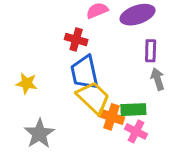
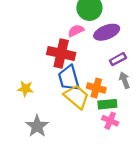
red cross: (76, 40) -> (61, 53), size x1.6
purple rectangle: (151, 51) -> (118, 59), turned 63
orange cross: (111, 117) -> (96, 88), moved

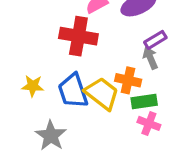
blue trapezoid: (69, 78) -> (73, 91), moved
gray arrow: (124, 80) -> (150, 58), moved

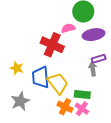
orange cross: (128, 80) -> (65, 107), moved

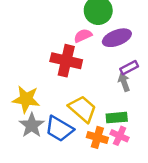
yellow star: (17, 68) -> (26, 99), size x1.5
blue trapezoid: (41, 77) -> (59, 129), moved, turned -45
gray star: (20, 101) -> (32, 125), moved

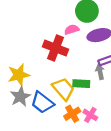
yellow star: (26, 99) -> (19, 75), turned -30
green rectangle: (117, 118) -> (81, 84), moved
orange cross: (97, 137) -> (72, 114), turned 35

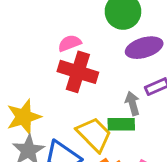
pink semicircle: (72, 30) -> (70, 43), moved
gray arrow: (100, 72) -> (132, 103), moved

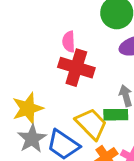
pink semicircle: (70, 43) -> (69, 42), turned -72

